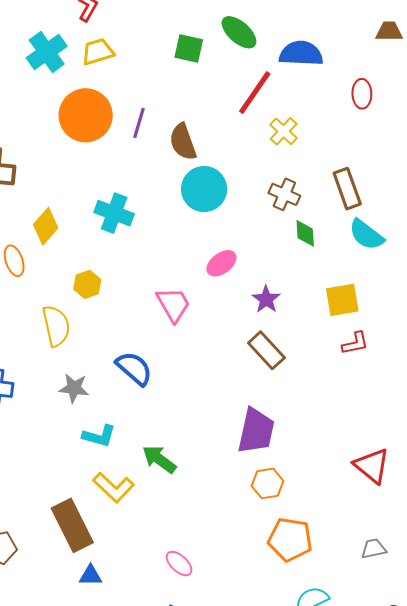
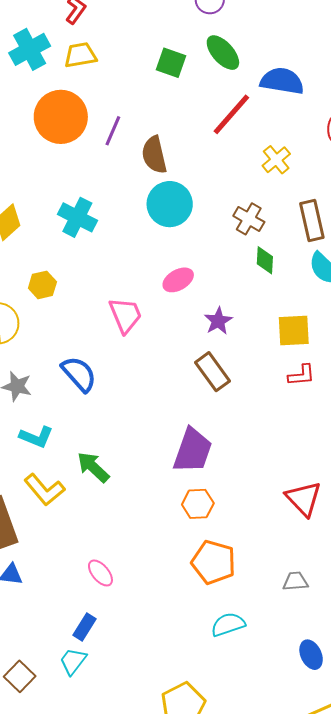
yellow cross: (284, 131) -> (276, 160), moved

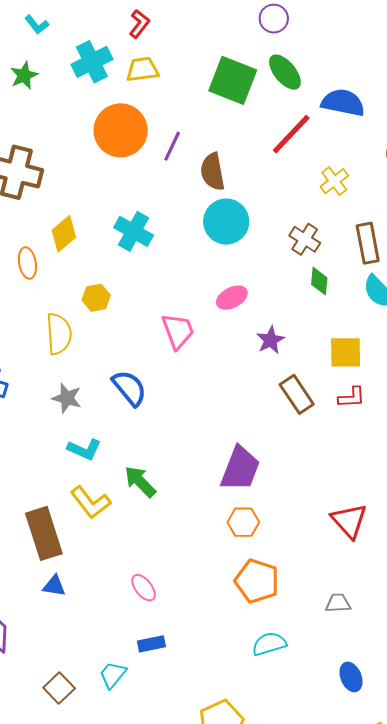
green square: (171, 63) -> (233, 80), size x1.6
brown rectangle: (213, 372) -> (297, 394), moved
blue rectangle: (84, 627) -> (151, 644), moved, turned 44

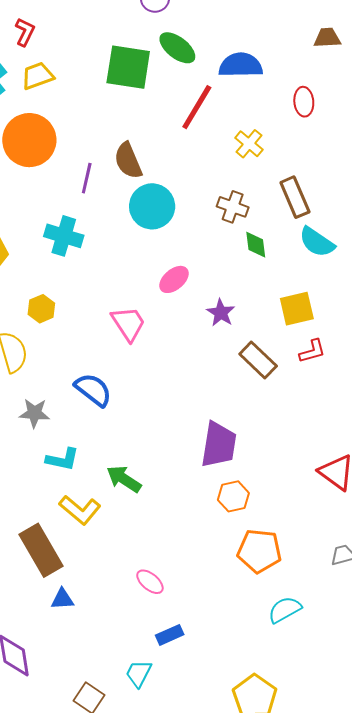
purple line: (172, 146) -> (87, 178), moved

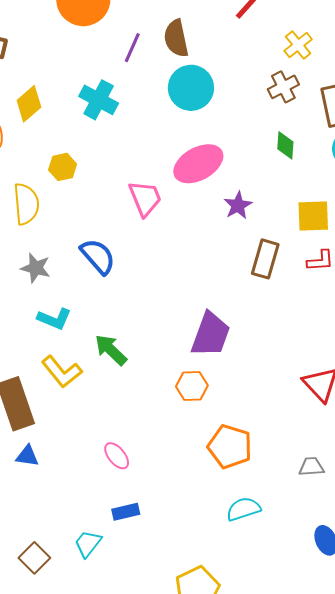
brown cross: (233, 207) -> (283, 87), moved, turned 32
pink ellipse: (174, 279) -> (198, 164), size x1.6
brown rectangle: (258, 360) -> (265, 259), turned 51
orange hexagon: (233, 496) -> (192, 386), moved

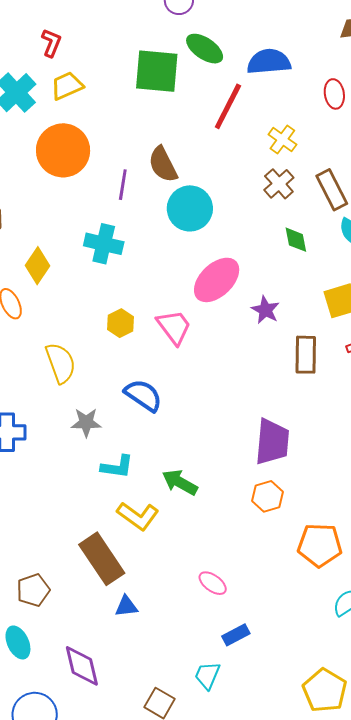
yellow hexagon: (63, 167) -> (121, 323), moved

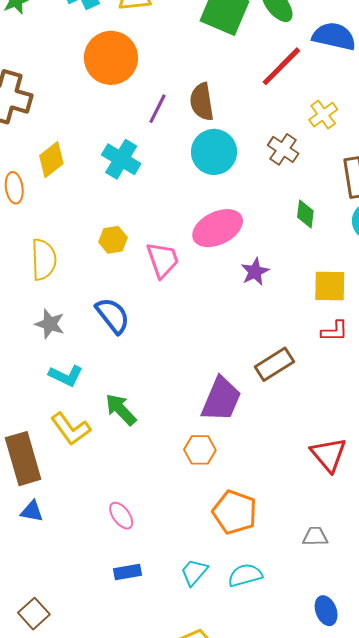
brown cross: (279, 184) -> (283, 149), moved, turned -32
brown rectangle: (306, 355) -> (274, 364), moved, turned 39
cyan trapezoid: (207, 675) -> (194, 572), moved

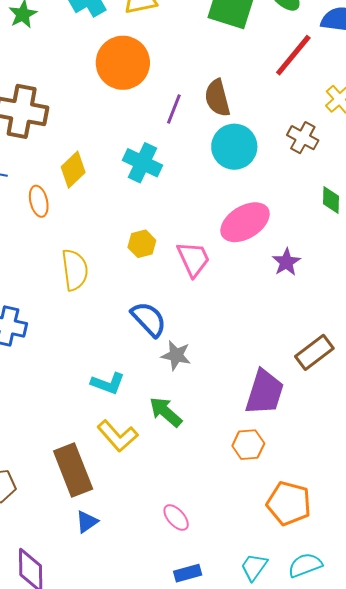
gray star: (50, 324) -> (176, 355), moved
blue triangle: (32, 511) -> (87, 522), turned -40

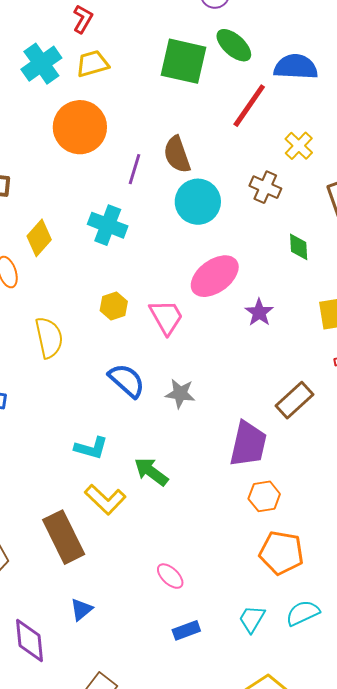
gray star: (176, 355) -> (180, 394), moved
orange hexagon: (248, 445) -> (264, 496), moved
blue triangle: (87, 522) -> (81, 609), moved

